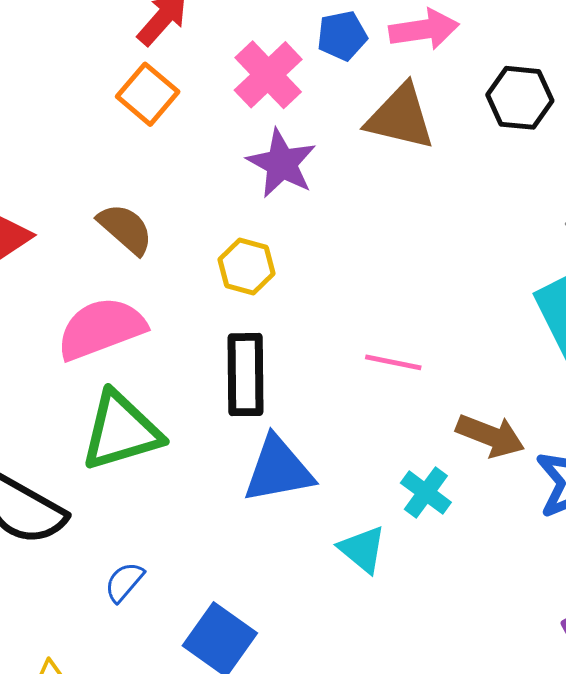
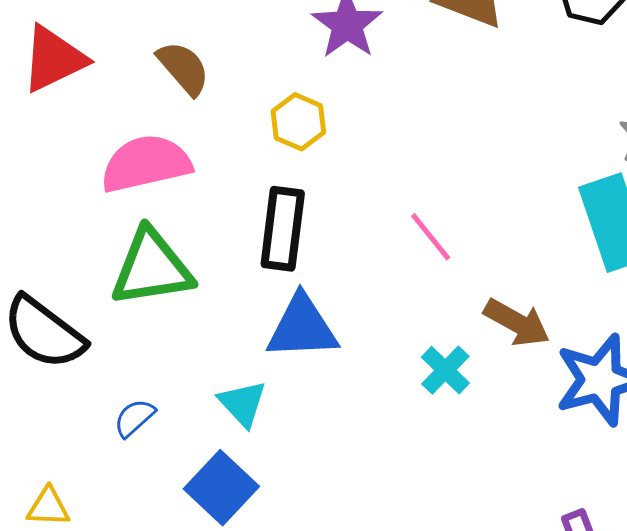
pink line: (393, 362) -> (431, 237), turned 32
cyan triangle: (362, 549) -> (243, 403), moved

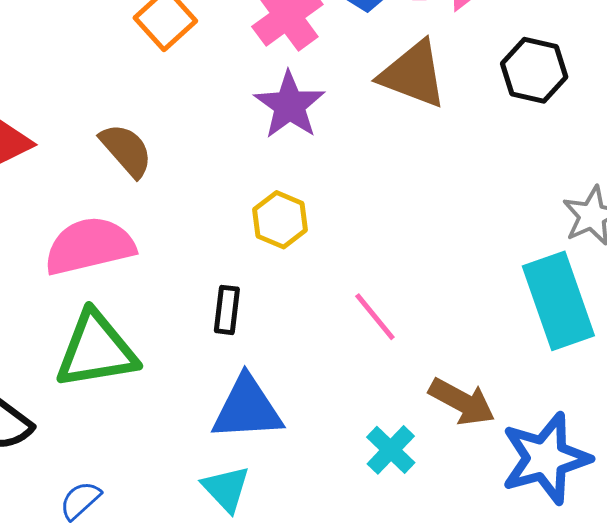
yellow hexagon: (298, 122) -> (280, 220), moved
black rectangle: (283, 229) -> (227, 310), size x0.6
cyan triangle: (243, 403) -> (226, 489), moved

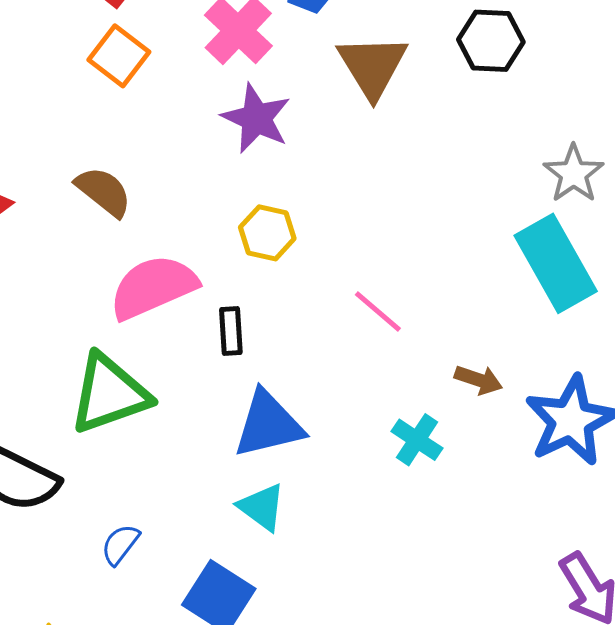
brown triangle: (413, 74) -> (373, 66), turned 48
pink semicircle: (90, 246) -> (153, 287), moved
brown arrow: (462, 402) -> (478, 380), size x0.7

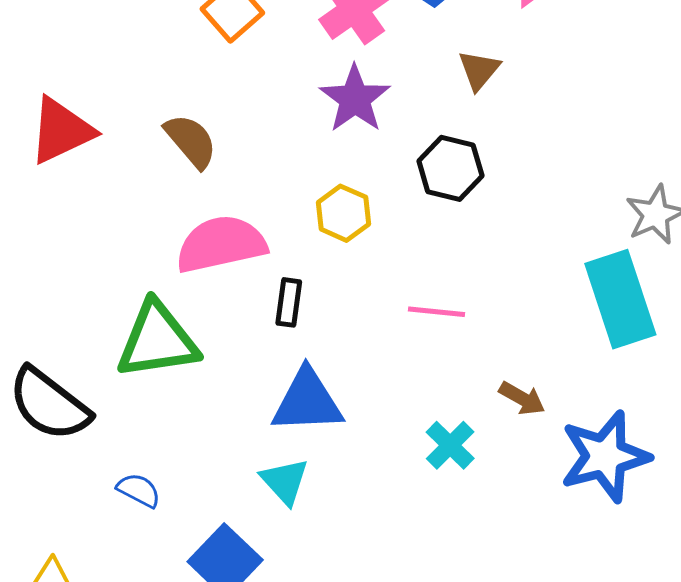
black hexagon: (491, 41) -> (450, 168), moved
brown triangle: (373, 66) -> (479, 70), size x0.6
pink line: (378, 311) -> (437, 312), turned -46
blue semicircle: (120, 544) -> (139, 490), turned 69

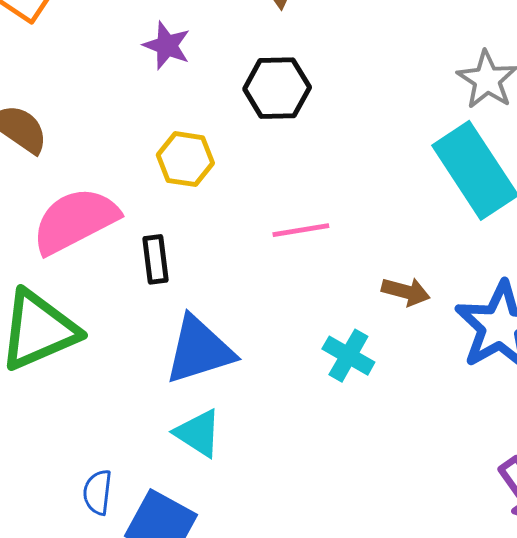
purple star: (355, 99) -> (167, 46), size x0.7
blue semicircle: (139, 490) -> (98, 492), moved, turned -96

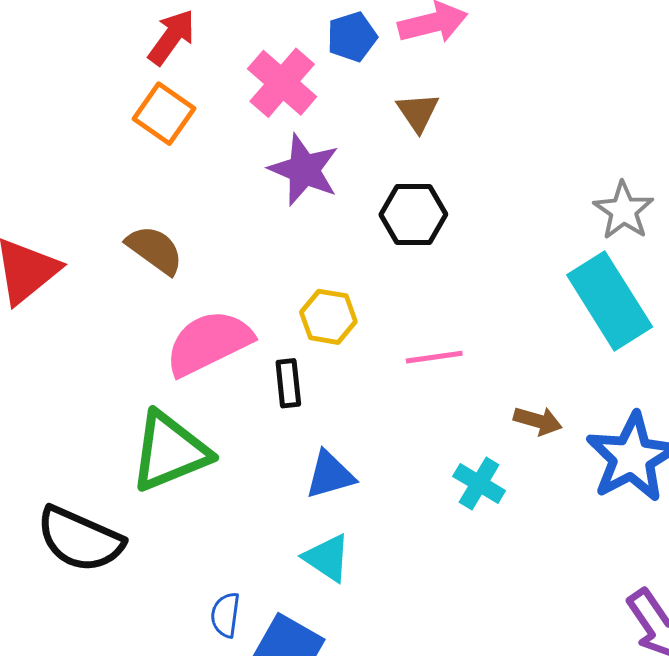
purple star: (167, 46) -> (304, 170), size x1.5
yellow hexagon: (185, 159) -> (328, 317), moved
blue triangle: (199, 350) -> (330, 475), size x0.7

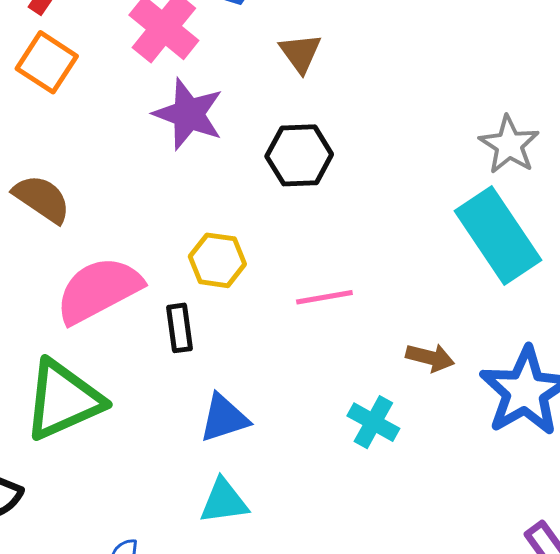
cyan triangle: (327, 558) -> (224, 501), turned -40

